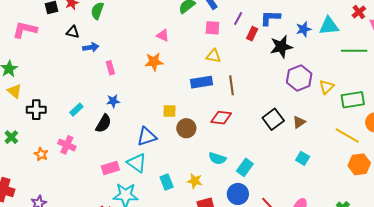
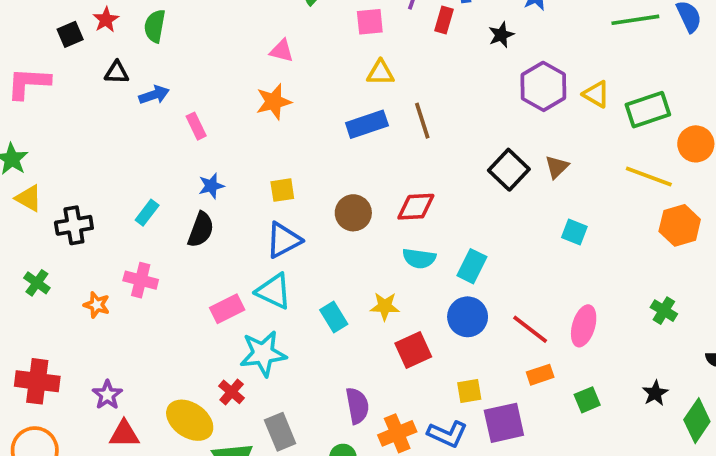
black star: (281, 47) -> (501, 35), size x0.6
yellow triangle: (327, 87) -> (596, 94), turned -35
yellow square: (170, 111) -> (282, 190), moved
red diamond: (221, 118) -> (416, 207), moved

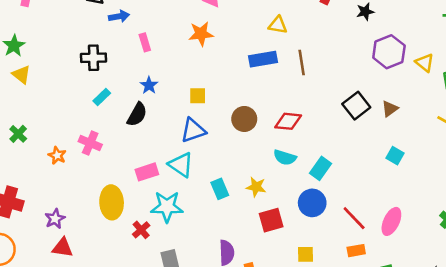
blue star: (211, 186) -> (149, 85), turned -30
black cross: (74, 225) -> (93, 58), moved
yellow ellipse: (190, 420) -> (112, 202), moved, turned 44

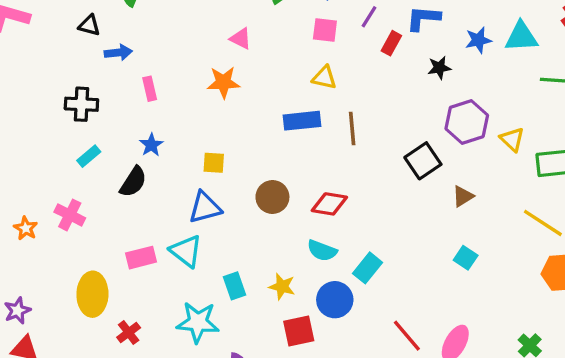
black square: (356, 106) -> (423, 161), moved
blue circle: (312, 203) -> (335, 300), moved
cyan star: (167, 207) -> (198, 322), moved

